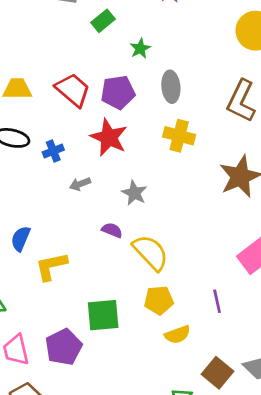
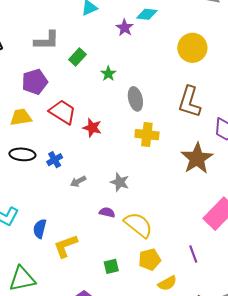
purple pentagon: (118, 92) -> (35, 82), moved
red star: (109, 137) -> (92, 128), moved, size x0.7
green square: (103, 315) -> (111, 266), moved, size x0.6

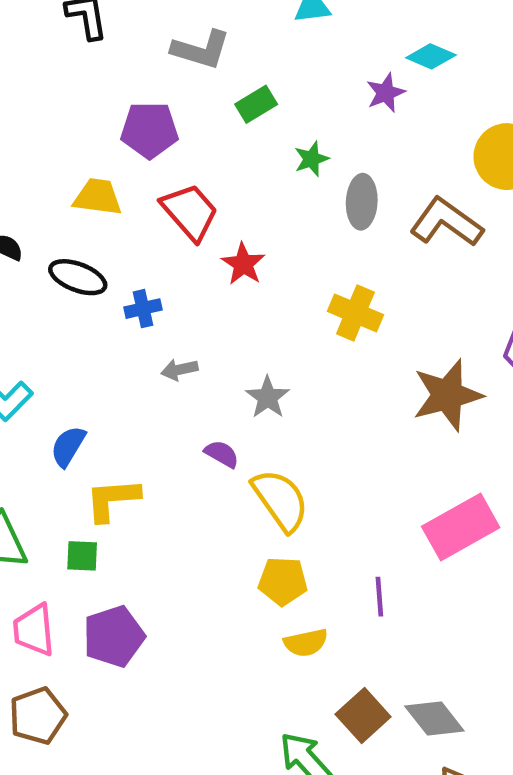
purple star: (125, 28) -> (386, 93), moved
gray ellipse: (135, 99) -> (362, 202), moved
brown L-shape: (189, 102) -> (446, 222), moved, turned 92
green square: (111, 266) -> (82, 556), moved

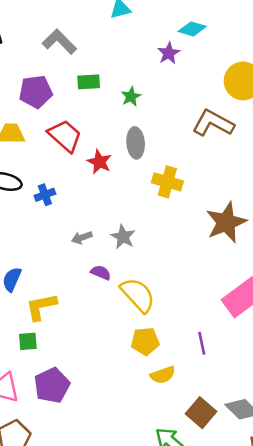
gray L-shape: (201, 50) -> (59, 42), turned -144
green rectangle: (256, 104) -> (89, 82), moved, turned 35
gray ellipse: (362, 202) -> (136, 143), moved
gray arrow: (179, 370) -> (82, 238), moved

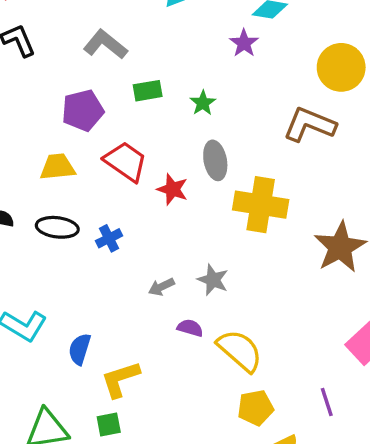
yellow cross: (167, 182) -> (261, 205), size x1.4

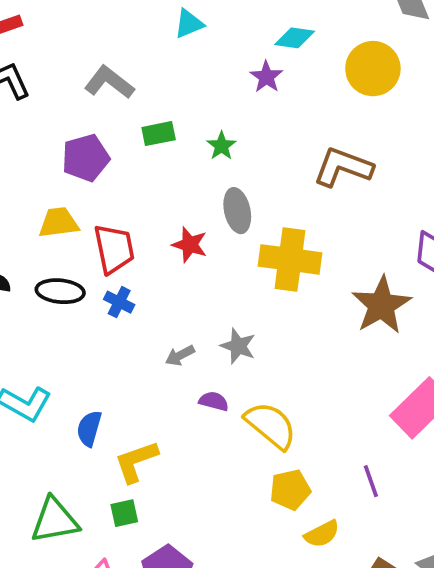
yellow circle: (341, 67) -> (373, 69), moved
red trapezoid: (126, 161) -> (114, 249), moved, turned 45
blue cross: (109, 238) -> (119, 302), turned -35

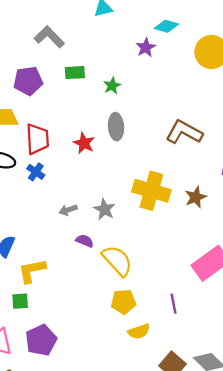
brown L-shape: (343, 167) -> (184, 132), moved
yellow cross: (290, 259) -> (151, 191), moved
brown star: (381, 305) -> (196, 197), size x0.6

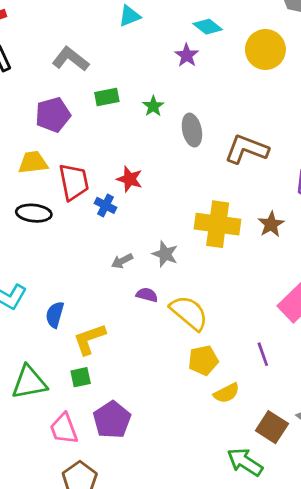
cyan diamond: (166, 26) -> (208, 27), turned 30
gray ellipse: (116, 127) -> (192, 130), moved
blue cross: (36, 172) -> (106, 205), moved

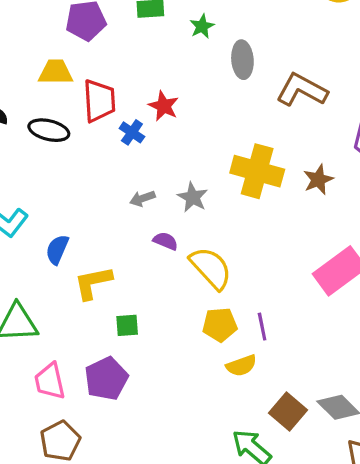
purple line: (263, 354) -> (262, 327), moved
green square: (81, 377) -> (127, 325), moved

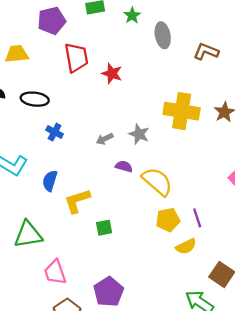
yellow trapezoid: (56, 72) -> (17, 54), moved
brown L-shape: (302, 90) -> (206, 52), size x0.7
red trapezoid: (99, 101) -> (76, 57), moved
blue cross: (132, 132) -> (55, 132), moved
purple pentagon: (106, 379) -> (109, 292), moved

